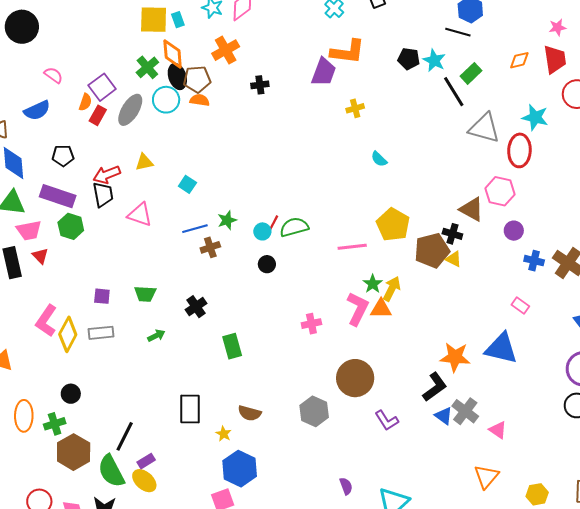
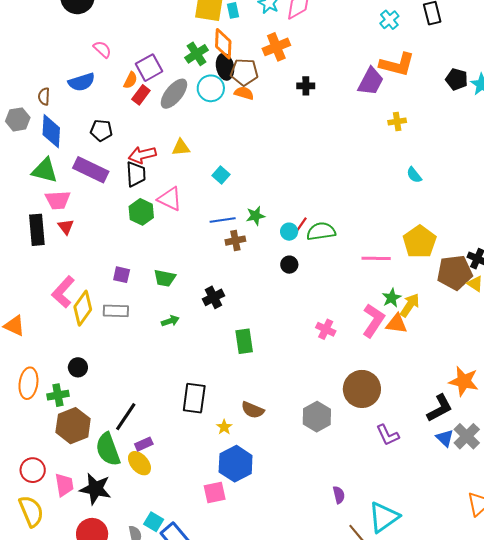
green hexagon: (71, 226) -> (141, 212), moved
pink cross: (311, 324) -> (326, 329), turned 30

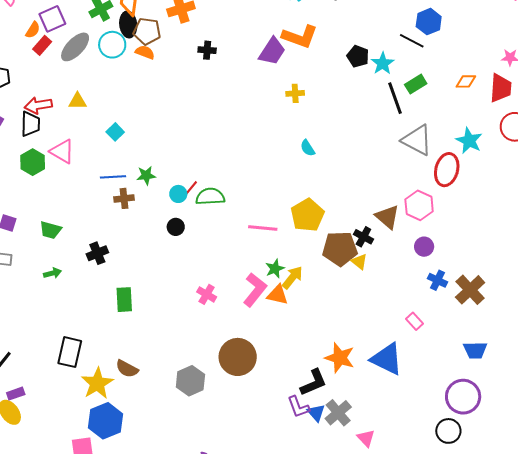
yellow star: (224, 427) -> (97, 383), size x2.0
purple L-shape: (388, 435) -> (298, 407), moved

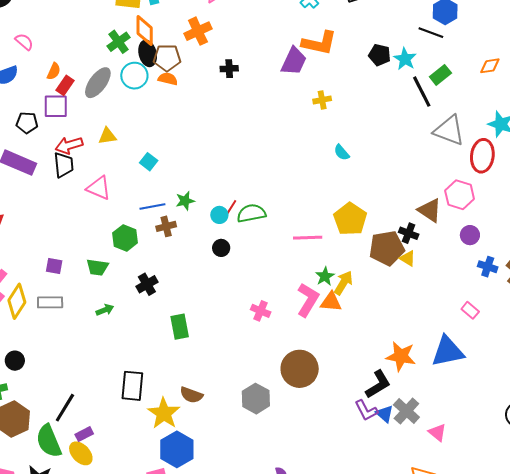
purple square: (52, 19) -> (56, 106), moved, turned 32
green hexagon: (33, 162) -> (125, 238), moved
blue triangle: (387, 359) -> (448, 351), turned -30

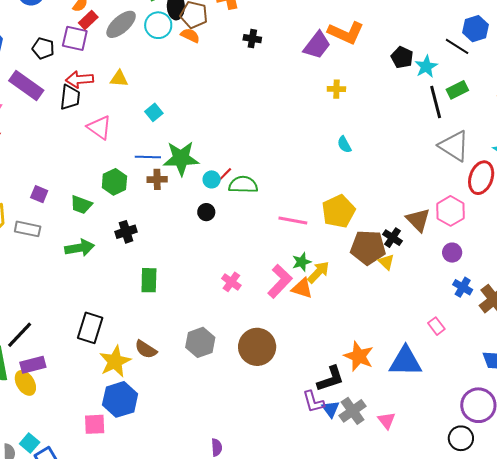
green star: (185, 201) -> (181, 158), size x1.8
green arrow: (105, 310) -> (80, 248), size x1.6
gray hexagon: (256, 399) -> (200, 342), moved
pink triangle: (437, 432) -> (387, 420), moved
purple rectangle: (84, 434) -> (33, 365), size x1.4

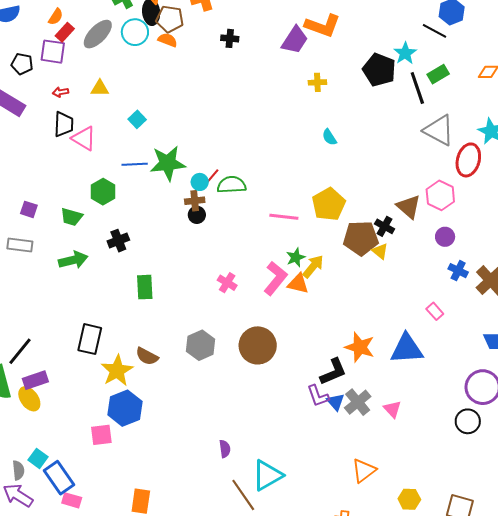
black pentagon: (402, 57) -> (379, 70), moved, size x1.5
red arrow: (79, 79) -> (60, 92), size x0.6
black trapezoid: (70, 97) -> (64, 124), moved
brown cross: (157, 179) -> (195, 201), moved

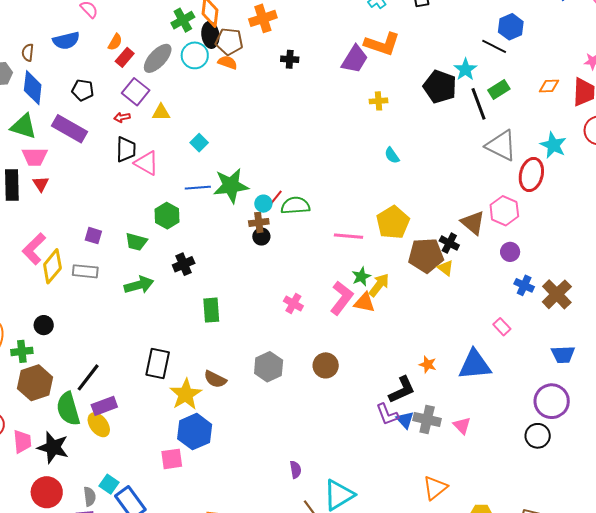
purple square: (53, 52) -> (136, 92), moved, turned 32
brown circle: (258, 345) -> (326, 365), size x0.7
orange star: (360, 347) -> (428, 364), size x0.6
gray cross: (358, 402) -> (427, 420), turned -36

